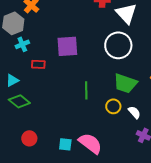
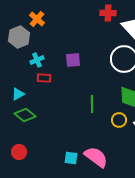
cyan cross: (22, 44) -> (37, 60), moved
purple square: (67, 46) -> (73, 60), size x0.7
red circle: (29, 138) -> (19, 152), moved

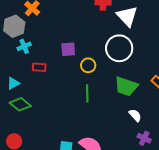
cyan cross: (37, 60) -> (24, 46), moved
yellow circle: (119, 120) -> (88, 65), moved

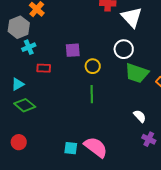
white circle: (119, 48) -> (124, 49), size x0.7
green trapezoid: (126, 86) -> (137, 73), moved

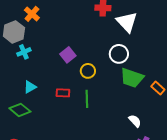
purple square: (73, 50) -> (68, 55), turned -35
red rectangle: (44, 68) -> (63, 93), moved
cyan triangle: (18, 84) -> (30, 87), moved

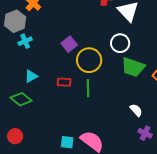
yellow circle: (88, 71) -> (89, 60), size x1.6

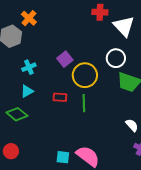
cyan cross: (25, 41) -> (29, 67), moved

